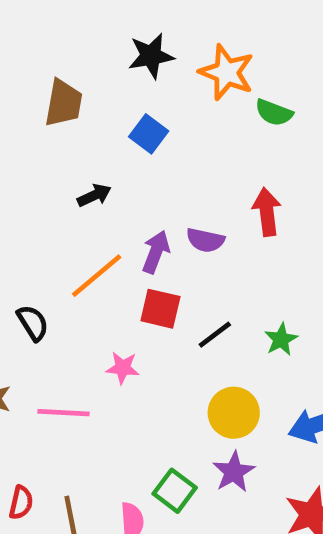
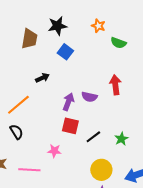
black star: (151, 56) -> (57, 26), moved
orange star: (227, 72) -> (98, 26), size x0.6
orange line: (97, 276) -> (18, 105), moved

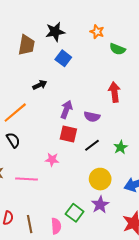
purple semicircle: (89, 97) -> (92, 117), moved

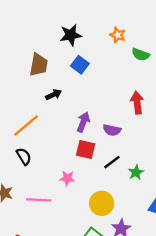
brown trapezoid: (26, 45) -> (39, 65), moved
green star: (121, 147) -> (136, 172), moved
yellow circle: (100, 179) -> (102, 203), moved

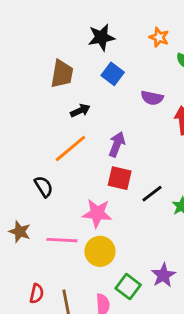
orange line: (26, 125) -> (70, 149), moved
purple semicircle: (112, 130) -> (152, 98), moved
pink star: (67, 178) -> (97, 213), size x1.5
yellow circle: (102, 203) -> (100, 251), moved

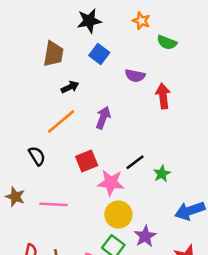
red square: (120, 178) -> (87, 161), moved, turned -35
pink star: (97, 213) -> (111, 183), moved
yellow circle: (100, 251) -> (118, 215), moved

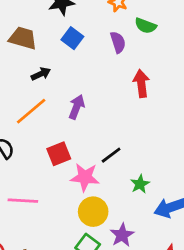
brown trapezoid: (53, 54) -> (23, 38), turned -84
purple semicircle: (135, 76) -> (118, 42), moved, turned -120
green star: (162, 174) -> (140, 184), moved

